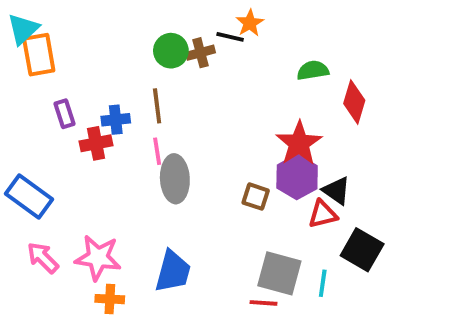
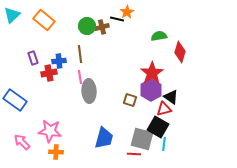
orange rectangle: (39, 55) -> (44, 20), moved, turned -40
black square: (362, 250) -> (158, 127), moved
pink arrow: (43, 258) -> (22, 142), moved
blue trapezoid: (173, 271) -> (104, 138), moved

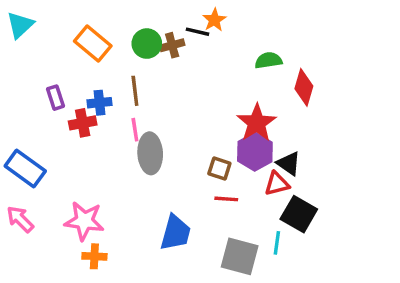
orange rectangle: (44, 20) -> (93, 44), moved
black square: (158, 127) -> (299, 214), moved
gray square: (142, 139) -> (240, 256), moved
pink arrow: (22, 142) -> (20, 219), moved
red line: (134, 154) -> (226, 199), moved

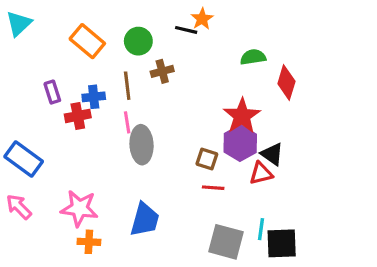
brown cross: (172, 45) -> (162, 71), moved
black square: (299, 214) -> (282, 243), moved, turned -32
blue trapezoid: (176, 233) -> (145, 220), moved

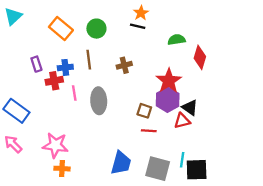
black line: (186, 30) -> (138, 26), moved
brown cross: (162, 71) -> (124, 65), moved
pink line: (127, 122) -> (74, 93), moved
blue trapezoid: (145, 220) -> (121, 163), moved

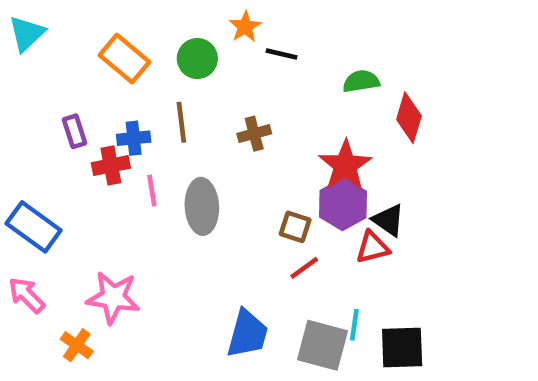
orange star: (141, 13) -> (245, 27), moved
red line: (149, 131) -> (304, 268), turned -40
cyan line: (182, 160) -> (354, 325), moved
orange cross: (62, 169) -> (77, 345), moved, turned 32

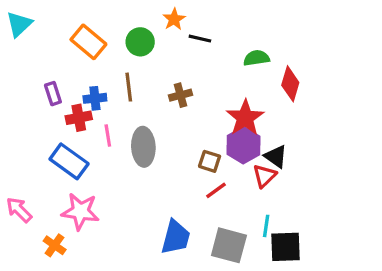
blue rectangle: (34, 227) -> (69, 161), moved
red triangle: (373, 247) -> (264, 176), turned -30
cyan line: (354, 325) -> (266, 226), moved

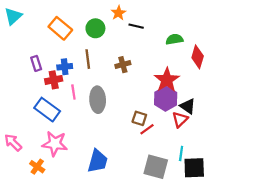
brown square: (210, 161) -> (139, 118), moved
blue trapezoid: (176, 237) -> (98, 161), moved

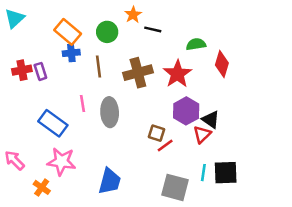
brown cross: (123, 65) -> (138, 73), size x1.6
blue cross: (65, 67) -> (71, 53), moved
red cross: (54, 80) -> (22, 70), moved
red star: (167, 80) -> (177, 74), moved
black square: (194, 168) -> (226, 173), moved

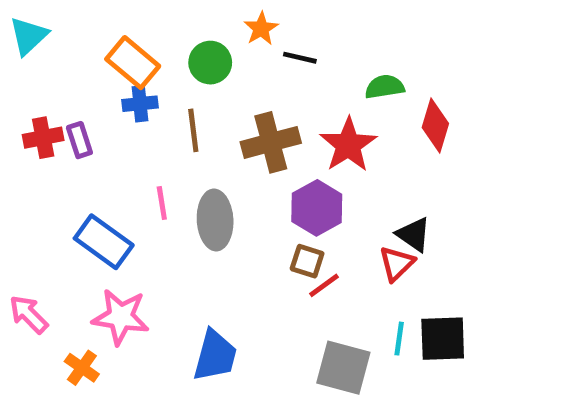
purple hexagon: (186, 111) -> (317, 208), moved

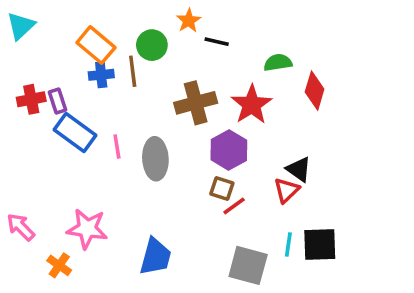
brown line: (193, 130) -> (133, 71), moved
blue rectangle: (104, 242) -> (75, 133), moved

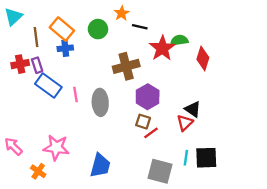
brown line: (133, 71) -> (36, 37), moved
red star: (252, 105) -> (162, 48), moved

